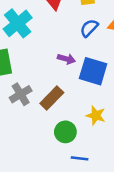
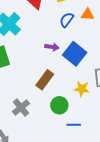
blue square: (93, 71) -> (75, 54), turned 30
gray cross: (21, 94) -> (21, 107), moved

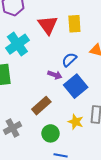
blue semicircle: (67, 20) -> (69, 60), moved

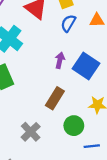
blue semicircle: (69, 60) -> (68, 23), moved
purple arrow: (55, 75) -> (60, 60), turned -80

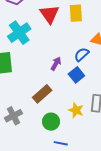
blue semicircle: (68, 23) -> (82, 54), moved
blue square: (86, 66) -> (76, 75), size x0.7

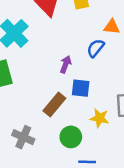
blue square: (76, 75) -> (81, 88), moved, turned -35
gray cross: (13, 116) -> (23, 137), turned -30

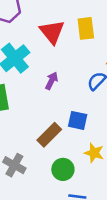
purple arrow: (66, 64) -> (52, 81), moved

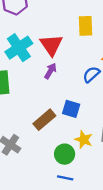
red triangle: (52, 32) -> (51, 45), moved
green circle: (63, 169) -> (65, 154), moved

